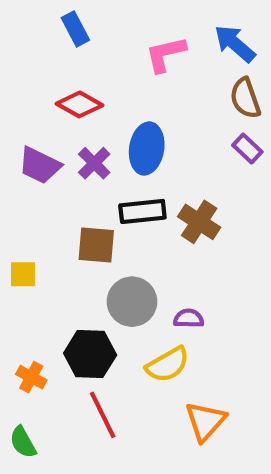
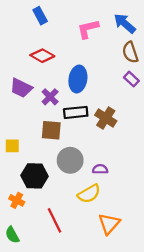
purple cross: (94, 163) -> (50, 97), moved
black hexagon: (90, 354) -> (35, 176), moved

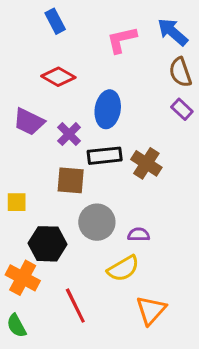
orange cross: (17, 200) -> (23, 278), size x1.5

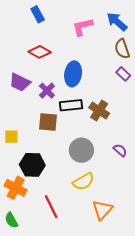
gray circle: (97, 222) -> (81, 150), moved
purple semicircle: (139, 234) -> (120, 150), moved, turned 40

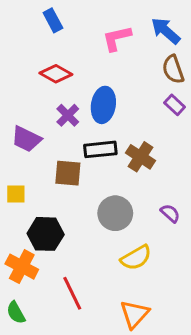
purple trapezoid: (20, 82) -> (26, 139), moved
purple cross: (47, 91) -> (68, 115), moved
yellow semicircle: (84, 182) -> (136, 258), moved
orange triangle: (102, 210) -> (135, 314), moved

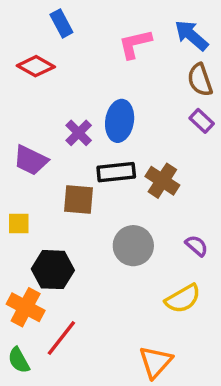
red diamond: (56, 74) -> (36, 66), moved
yellow semicircle: (136, 258) -> (183, 299), moved
red line: (72, 293) -> (61, 338), moved, turned 64

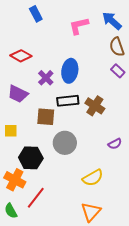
red diamond: (36, 66) -> (21, 56), moved
gray circle: (133, 246) -> (65, 143), moved
purple semicircle: (197, 246) -> (115, 144), turned 112
yellow semicircle: (183, 299) -> (93, 178), moved

